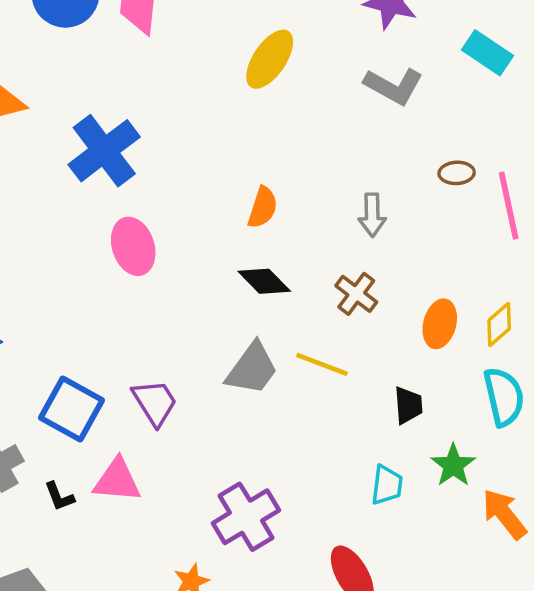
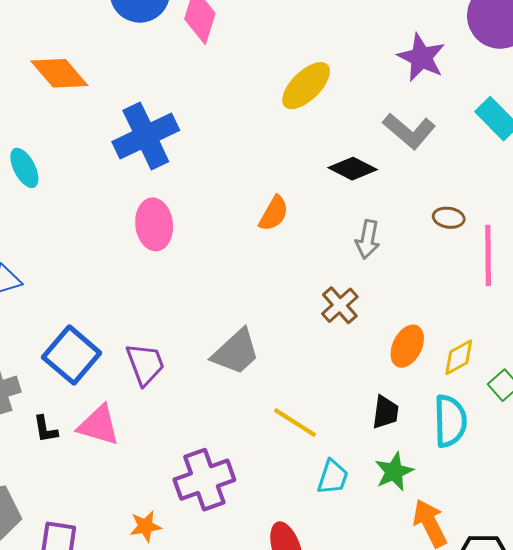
black diamond: (264, 281) -> (353, 169), moved, turned -30
yellow line: (322, 364) -> (295, 422), moved
black trapezoid: (408, 405) -> (385, 412), moved

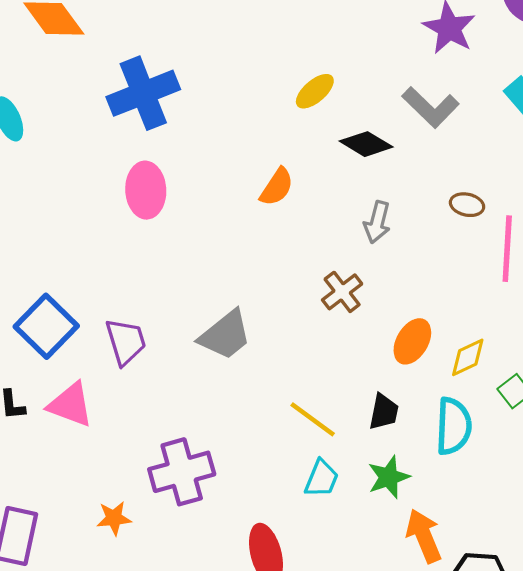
yellow ellipse: (306, 86) -> (315, 91), moved, size x0.7
yellow line: (295, 422) -> (313, 419), moved

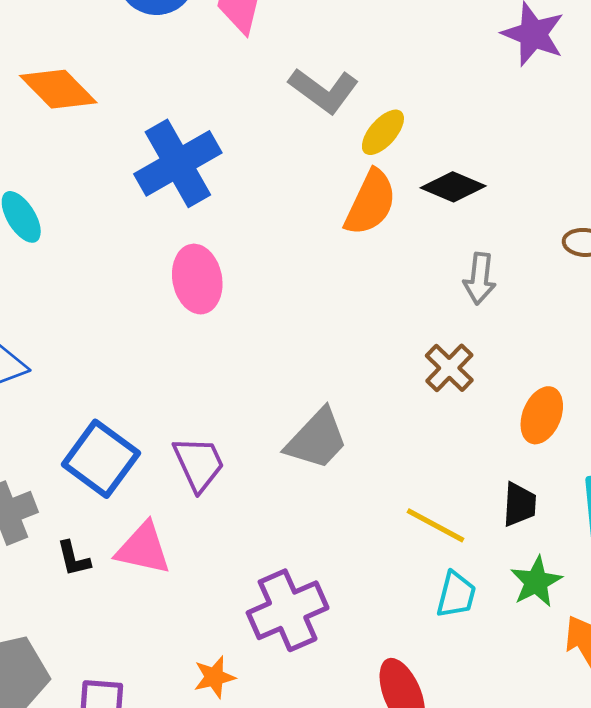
gray L-shape: (431, 107) -> (324, 90), moved
orange semicircle: (277, 187) -> (371, 203), moved, size x1.4

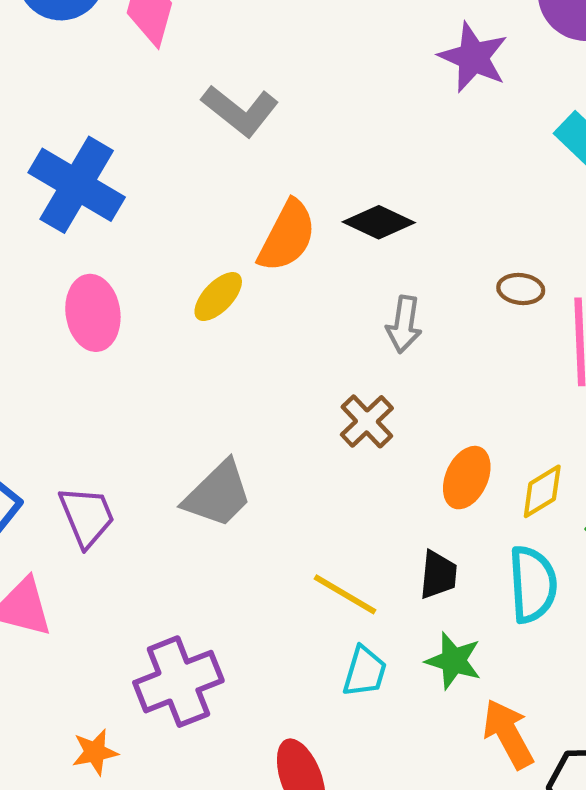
yellow ellipse: (383, 132) -> (218, 297), moved
blue cross: (178, 163) -> (77, 185), turned -32
green star: (536, 582) -> (453, 661), turned -30

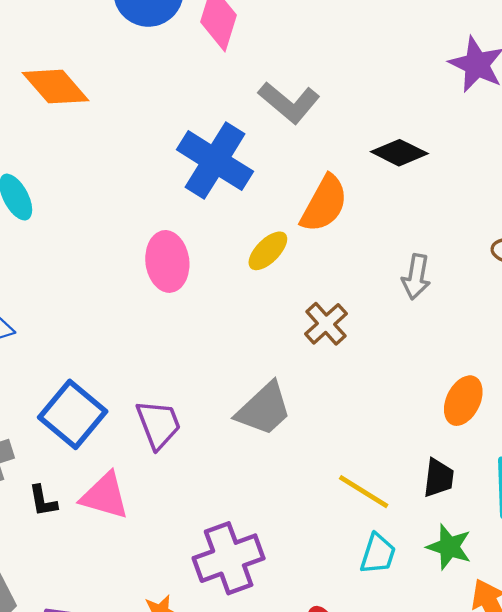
blue cross: (77, 185) -> (215, 161), moved
black diamond: (379, 222) -> (399, 153), moved
brown cross: (367, 421) -> (326, 324), moved

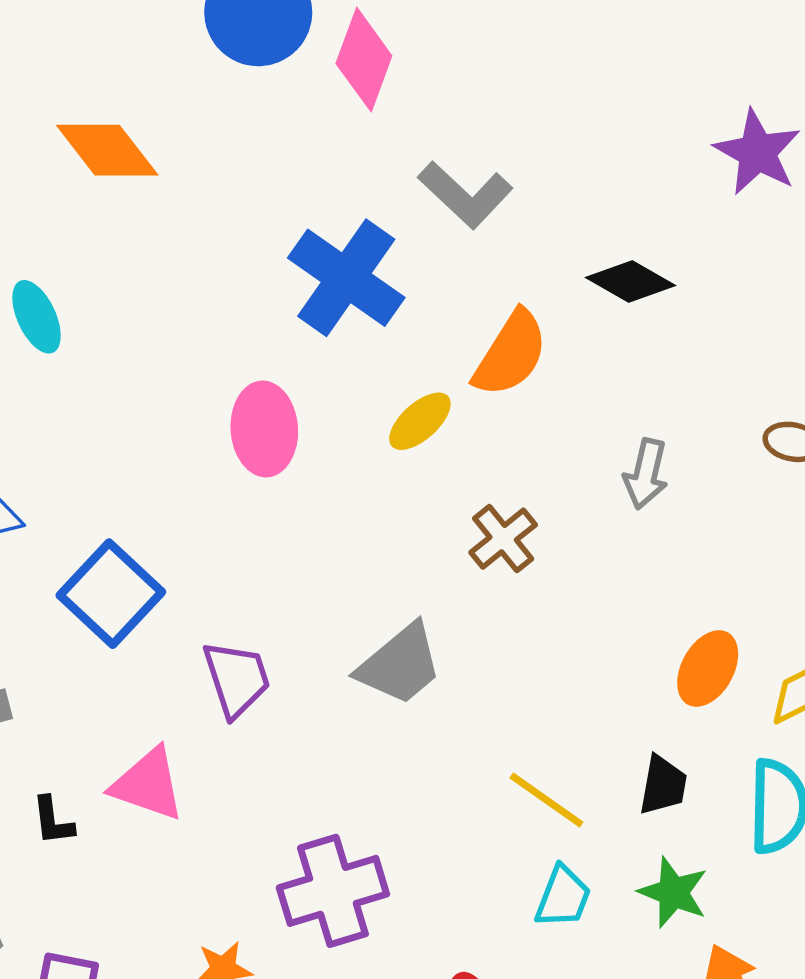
blue square: (73, 414) -> (111, 594), moved
black L-shape: (43, 501) -> (53, 821), moved

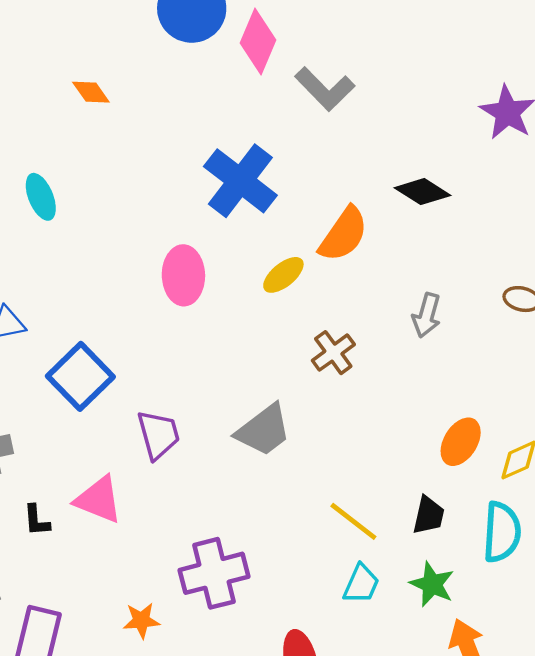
orange diamond: (107, 150) -> (91, 92), size x0.6
gray L-shape: (465, 195) -> (325, 89), moved

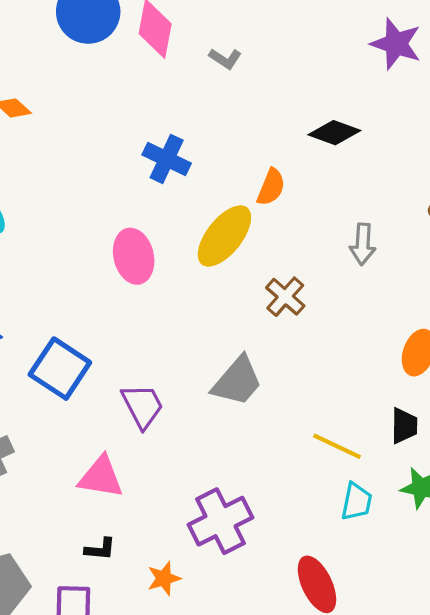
gray L-shape: (325, 89) -> (225, 59), size x0.6
blue cross: (240, 181) -> (167, 159), size x0.7
orange semicircle: (343, 234) -> (271, 187), size x0.7
yellow ellipse: (283, 275) -> (224, 236), size x1.6
black L-shape: (37, 520) -> (100, 549), moved, turned -68

